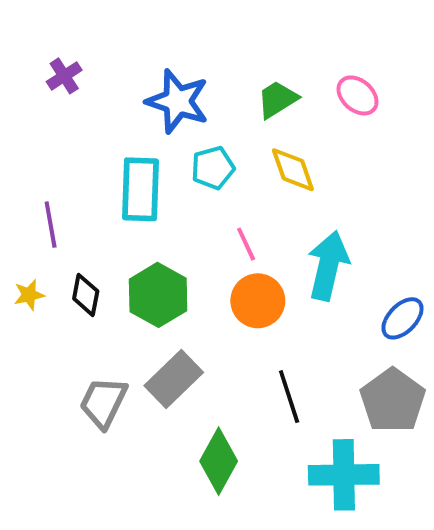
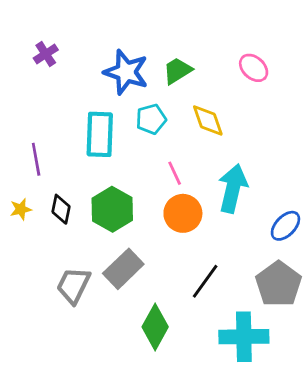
green trapezoid: (277, 99) -> (177, 71), moved
black line: (289, 397) -> (205, 281), turned 54

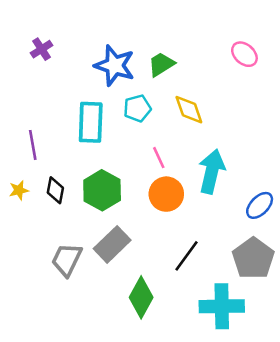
pink ellipse: (254, 68) -> (244, 54), moved

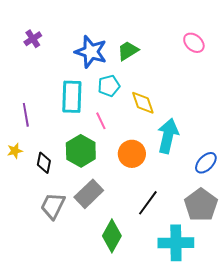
yellow diamond: (189, 110) -> (143, 103), moved
pink line: (159, 158) -> (101, 121), moved
black diamond: (55, 190) -> (44, 163), moved

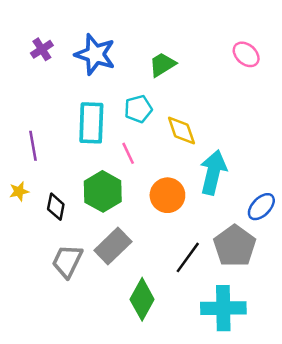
blue star: (91, 52) -> (95, 54), moved
gray pentagon: (201, 205) -> (235, 246), moved

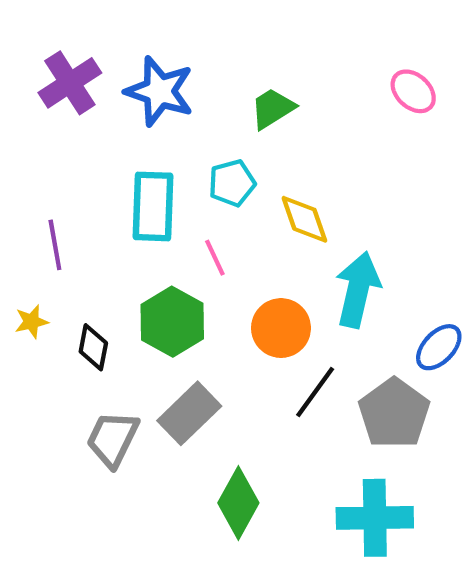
purple cross: (42, 49) -> (70, 83), size x1.6
black line: (188, 257) -> (315, 392), moved

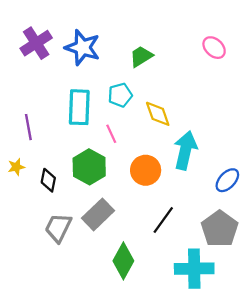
black line: (315, 392) -> (163, 220), moved
gray pentagon: (394, 413) -> (220, 229), moved

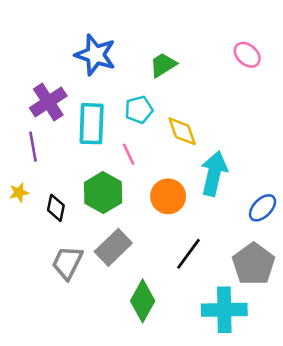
purple cross: (36, 43) -> (48, 102), moved

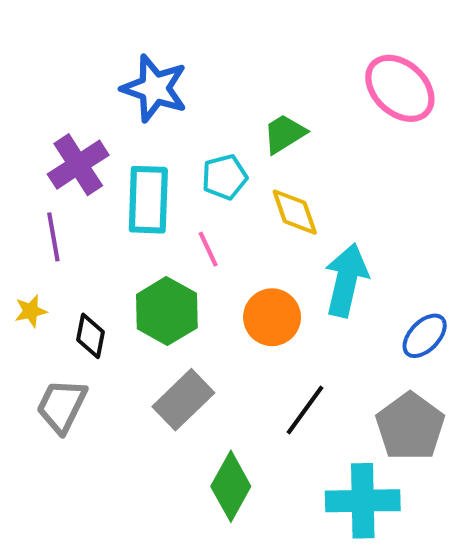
pink ellipse: (247, 55) -> (400, 88), size x1.6
green trapezoid: (163, 65) -> (284, 134), moved
gray trapezoid: (67, 263) -> (62, 406), moved

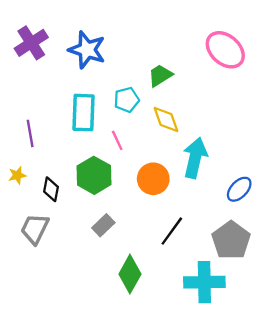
purple cross: (78, 165) -> (31, 43), moved
gray rectangle: (183, 400) -> (103, 225), size x0.7

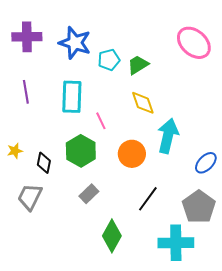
purple cross: (31, 43) -> (27, 37), turned 32
cyan pentagon: (127, 100) -> (109, 60), moved
purple line: (30, 133) -> (26, 92), moved

